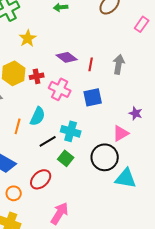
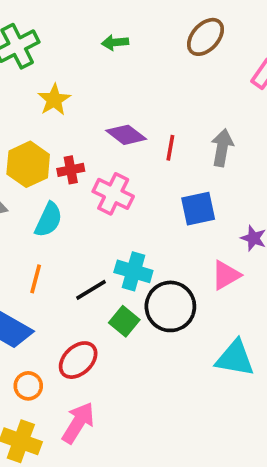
blue square: (93, 97) -> (198, 209), moved
cyan semicircle: (38, 116) -> (49, 220), moved
orange line: (18, 126) -> (36, 279), moved
black circle: (105, 157) -> (170, 306), moved
pink arrow: (60, 213) -> (78, 423), moved

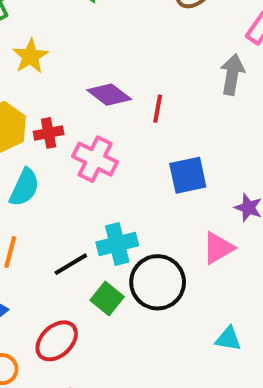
gray arrow: (222, 148) -> (232, 74), moved
cyan cross: (133, 271) -> (117, 244), turned -30
cyan triangle: (235, 358) -> (228, 339), size x0.6

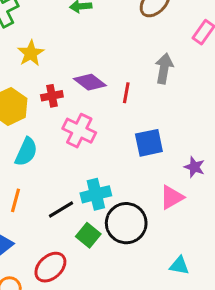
gray arrow: (232, 74) -> (164, 69), moved
red cross: (49, 133) -> (52, 96), moved

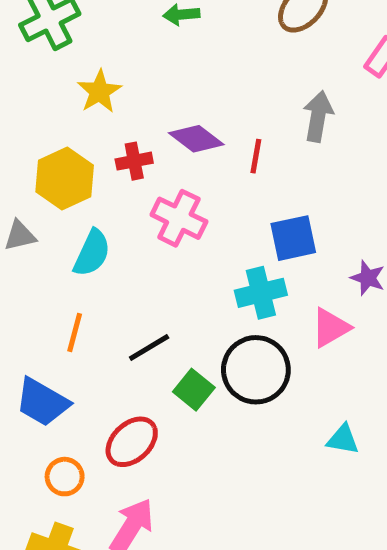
cyan cross: (96, 194) -> (261, 293), moved

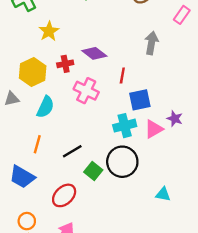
red line: (256, 156) -> (122, 75), moved
pink triangle: (330, 328) -> (154, 129), moved
orange circle: (65, 477) -> (27, 221), moved

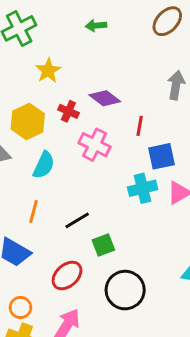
red cross: (65, 64) -> (68, 111), turned 35
black circle: (122, 162) -> (125, 290), moved
green square: (93, 171) -> (103, 245), turned 30

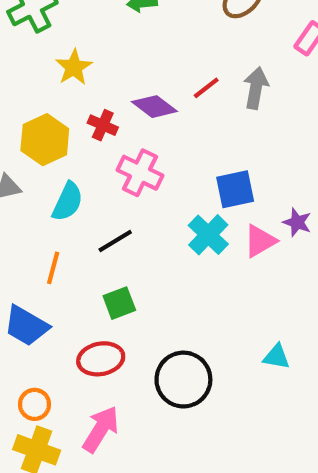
red line: (140, 126) -> (206, 88), moved, turned 42
cyan cross: (143, 188) -> (208, 235), turned -32
black line: (77, 220) -> (115, 241), moved
green square: (103, 245) -> (119, 303), moved
red ellipse: (67, 276) -> (101, 359), turned 32

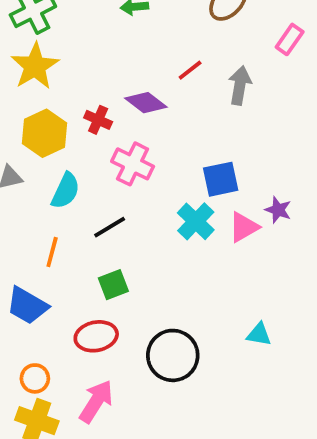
yellow star: (74, 67) -> (35, 66), moved, size x1.4
red line: (206, 88) -> (190, 70), moved

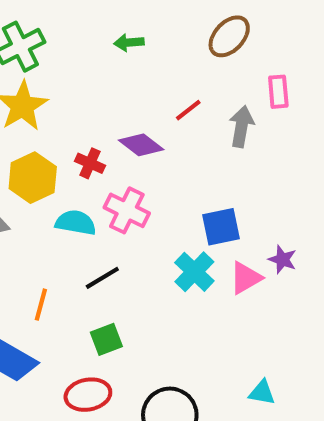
pink rectangle: (290, 39) -> (278, 92), moved, turned -40
cyan semicircle: (66, 191) -> (76, 223), moved, turned -105

